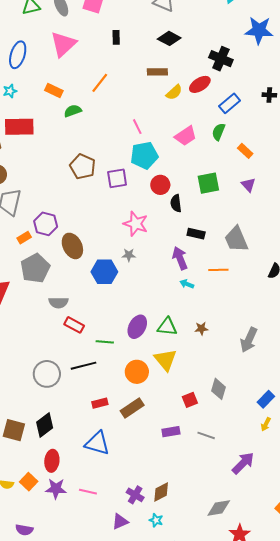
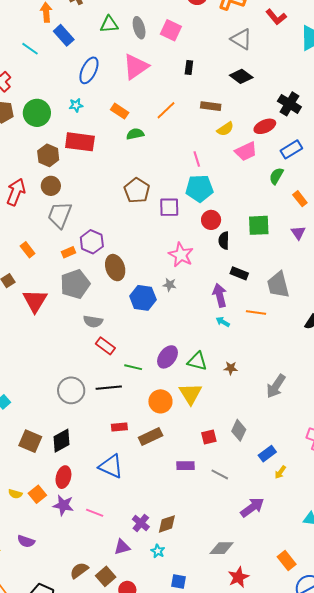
brown rectangle: (157, 72) -> (211, 106), moved
yellow semicircle: (174, 92) -> (225, 129), moved
pink trapezoid: (186, 136) -> (246, 151), moved
blue rectangle: (266, 399) -> (267, 454), moved

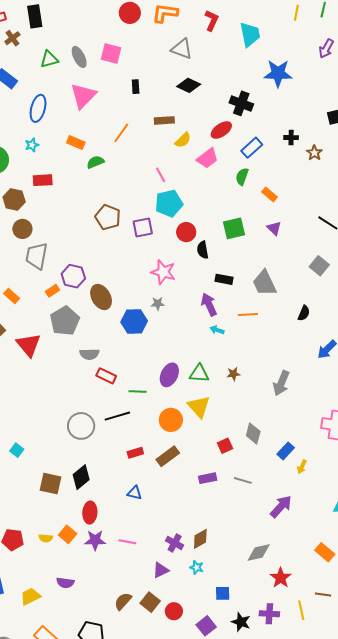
red L-shape: (276, 17) -> (212, 20), turned -105
red rectangle: (80, 142) -> (43, 180), size x0.7
blue triangle: (111, 466) -> (134, 493), size x0.6

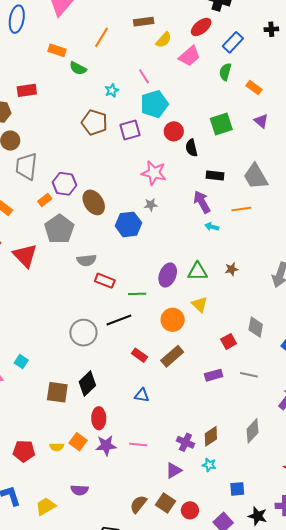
cyan star: (32, 145) -> (112, 90), moved
green semicircle: (95, 162) -> (78, 68), turned -126
yellow triangle: (199, 407) -> (200, 304), size x0.7
red rectangle: (135, 453) -> (140, 355), turned 56
gray diamond: (259, 552) -> (253, 431), moved, turned -30

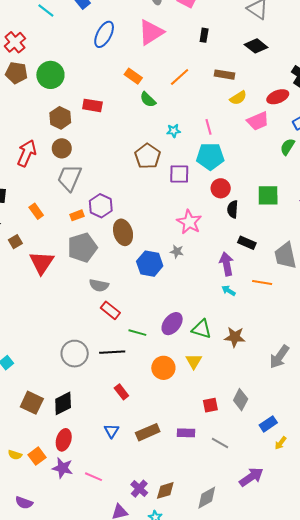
brown star: (232, 269) -> (235, 337), size x1.5
brown rectangle: (172, 356) -> (148, 432), moved
blue triangle: (142, 395) -> (112, 431), turned 35

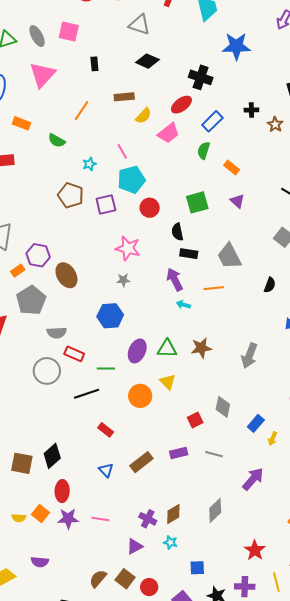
orange rectangle: (133, 76) -> (22, 123), moved
black semicircle: (233, 209) -> (177, 232), moved
blue hexagon: (150, 264) -> (110, 316), moved
gray circle: (75, 354) -> (47, 371), moved

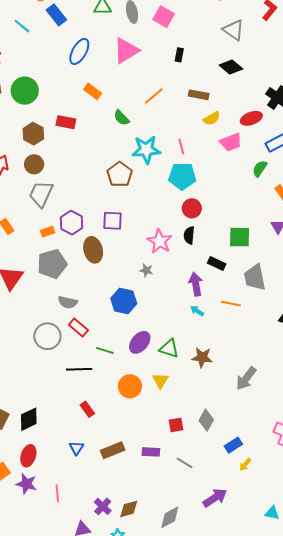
cyan star: (89, 164) -> (146, 150), size x2.0
green square: (197, 202) -> (240, 237), moved
purple square: (106, 204) -> (112, 221), moved
black semicircle: (177, 232) -> (189, 235), moved
pink line: (100, 519) -> (57, 493), turned 60

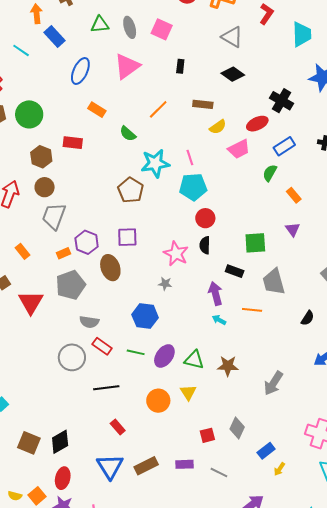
green line: (105, 350) -> (136, 352), moved
blue triangle: (76, 448) -> (110, 466), size x1.8

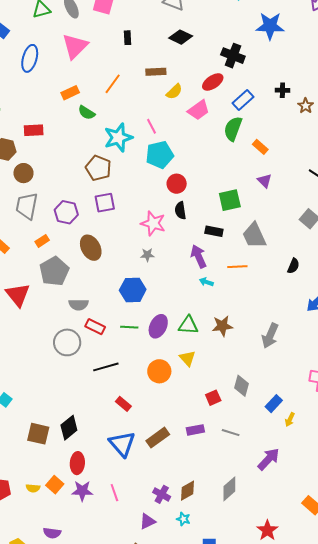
orange rectangle: (97, 110) -> (70, 93), moved, turned -48
green semicircle: (270, 173) -> (233, 129), size x1.4
brown circle: (45, 187) -> (23, 173), moved
purple square: (127, 237) -> (105, 203), moved
purple hexagon: (87, 242) -> (66, 212), moved

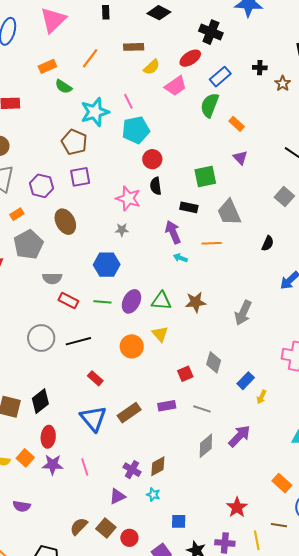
gray circle: (67, 342) -> (41, 338), moved
gray diamond: (229, 489) -> (206, 446), moved

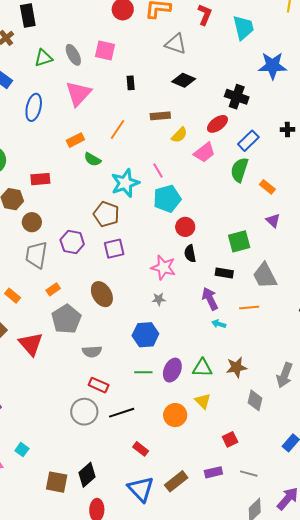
purple hexagon: (41, 186) -> (72, 242), moved
red rectangle: (68, 301) -> (99, 385), moved
gray diamond: (214, 362) -> (255, 400), moved

